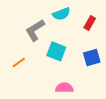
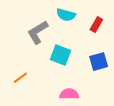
cyan semicircle: (61, 14) -> (66, 15), turned 36
orange line: (19, 63) -> (20, 78), moved

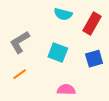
red rectangle: (96, 25) -> (92, 23), size x1.5
gray L-shape: (38, 32) -> (20, 42), moved

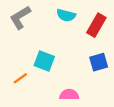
gray L-shape: (20, 42) -> (20, 17), moved
cyan square: (58, 52) -> (44, 61), moved

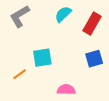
cyan semicircle: (66, 15) -> (63, 14), turned 120
cyan square: (44, 61) -> (42, 58), turned -30

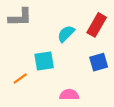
cyan semicircle: (63, 14) -> (66, 34), moved
gray L-shape: (20, 16) -> (20, 17), turned -150

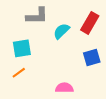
gray L-shape: (20, 17) -> (37, 16), moved
cyan square: (44, 61) -> (22, 48), moved

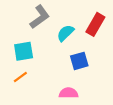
gray L-shape: (37, 16) -> (40, 17), turned -35
blue square: (92, 57) -> (79, 61), moved

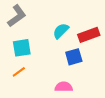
gray L-shape: (40, 17) -> (17, 16), moved
red rectangle: (95, 24) -> (89, 35), moved, turned 40

